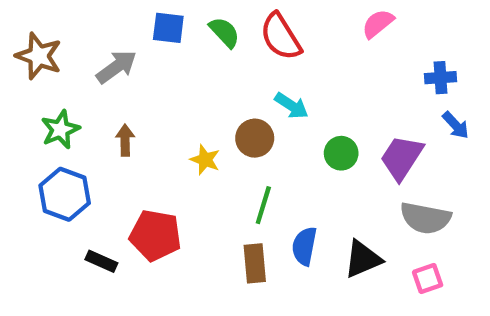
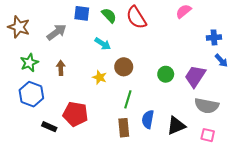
cyan arrow: (291, 106) -> (103, 44), moved
pink square: (428, 279) -> (208, 135), turned 32

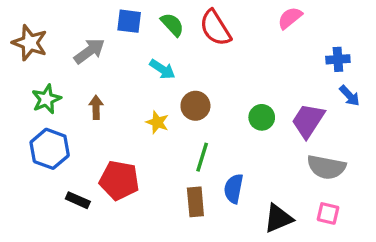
black triangle: (176, 126) -> (278, 218), moved

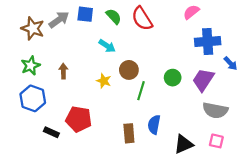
brown star: (30, 43) -> (33, 28), moved
gray arrow: (89, 51) -> (59, 20), moved
blue cross: (338, 59) -> (208, 42), moved, size x1.6
green line: (202, 157) -> (141, 91), moved

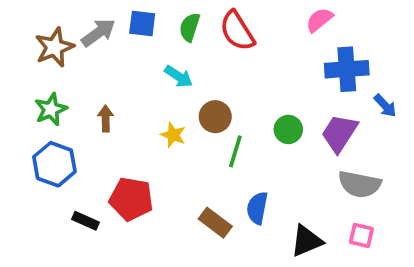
green semicircle: (114, 16) -> (190, 27), turned -119
brown star: (33, 28) -> (54, 47), turned 30
brown rectangle: (129, 133) -> (215, 223), turned -48

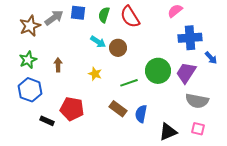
brown circle: (215, 117) -> (118, 48), moved
green circle: (288, 129) -> (158, 71), size x1.6
green line: (235, 151) -> (129, 83), turned 54
brown rectangle: (215, 223) -> (118, 109), moved

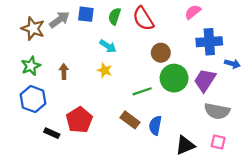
brown star: (30, 26) -> (33, 28), turned -30
brown circle: (118, 48) -> (161, 53), moved
blue arrow: (211, 58) -> (232, 64), turned -32
yellow star: (95, 74) -> (105, 70), moved
red pentagon: (72, 109) -> (79, 120), turned 30

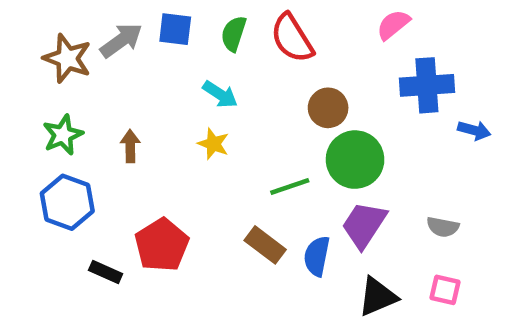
purple trapezoid: (205, 80) -> (364, 225), moved
gray semicircle: (217, 111) -> (443, 227), size x0.6

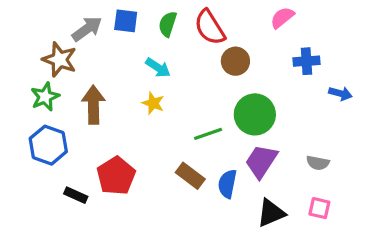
brown star: (67, 58) -> (60, 60), moved
blue cross: (427, 85) -> (306, 61), size x0.7
brown circle: (328, 108) -> (235, 61), moved
brown arrow: (130, 146) -> (93, 105), size x1.6

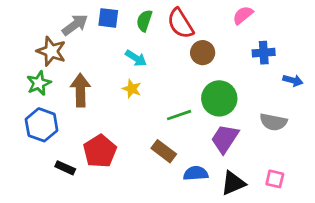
gray semicircle: (318, 163) -> (273, 122), moved, size x1.4
blue semicircle: (227, 184) -> (196, 173), moved, turned 75

